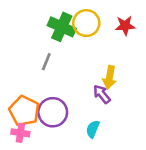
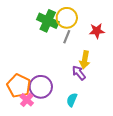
red star: (125, 26) -> (97, 31), moved
gray line: (46, 62) -> (67, 37), moved
pink cross: (20, 133) -> (27, 100), moved, turned 32

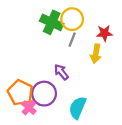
yellow arrow: (85, 60) -> (96, 54), moved
purple arrow: (79, 73) -> (61, 72), moved
cyan semicircle: (72, 100) -> (78, 108), size x1.5

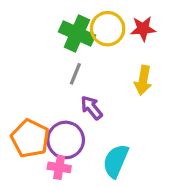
red star: (104, 33) -> (143, 29), moved
gray line: (72, 40) -> (75, 74), moved
pink cross: (29, 108) -> (59, 167), moved, turned -32

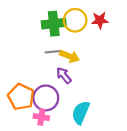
green cross: (77, 33) -> (54, 24), turned -30
gray line: (75, 74) -> (53, 52), turned 63
yellow arrow: (143, 80) -> (69, 56), moved, turned -78

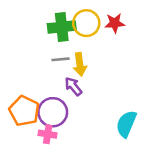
yellow arrow: (69, 56) -> (80, 64), turned 60
cyan semicircle: (81, 113) -> (126, 124), moved

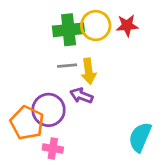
purple arrow: (73, 86) -> (81, 96), turned -30
purple circle: (53, 112) -> (49, 110), moved

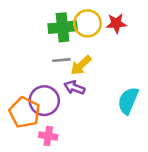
yellow arrow: (89, 71) -> (81, 65), turned 55
cyan semicircle: (140, 137) -> (128, 101), moved

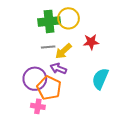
red star: (116, 23) -> (91, 42), moved
orange pentagon: (25, 112) -> (49, 88), moved

